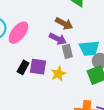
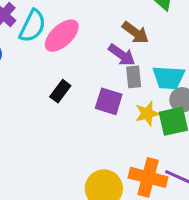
purple square: (38, 67) -> (109, 101), moved
yellow star: (58, 74) -> (147, 114), moved

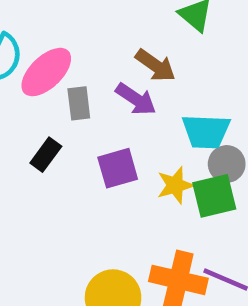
gray rectangle: (134, 77) -> (79, 103), moved
purple square: (109, 101) -> (118, 168), turned -32

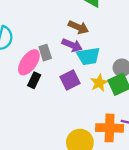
pink ellipse: (46, 72) -> (29, 62), moved
cyan trapezoid: (206, 131) -> (88, 56), moved

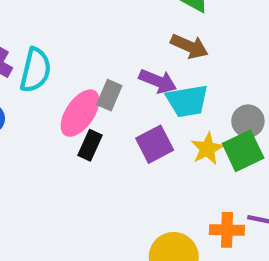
brown arrow: (78, 27) -> (189, 46), moved
gray rectangle: (45, 53) -> (109, 95), turned 42
orange cross: (110, 128) -> (227, 230), size x0.7

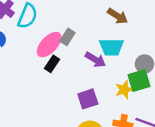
purple arrow: (158, 81) -> (95, 60), moved
purple square: (155, 144) -> (88, 99), moved
yellow star: (207, 149) -> (124, 90), moved

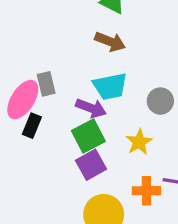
gray rectangle: (67, 37) -> (46, 84), turned -35
green square: (139, 81) -> (88, 136), moved

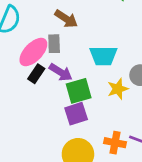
brown arrow: (110, 42) -> (66, 19), moved
purple arrow: (91, 108) -> (61, 72), moved
yellow star: (139, 142) -> (118, 89), moved

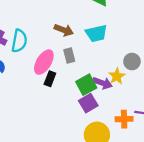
gray rectangle: (54, 44) -> (69, 56), moved
cyan trapezoid: (103, 56) -> (96, 33), moved
purple arrow: (61, 72) -> (103, 83), moved

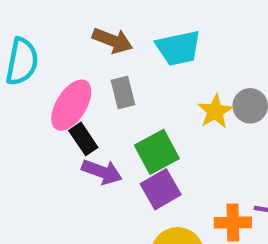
yellow star: (117, 76) -> (215, 111), moved
black rectangle: (50, 79) -> (83, 139), turned -56
purple arrow: (103, 83) -> (102, 172), moved

